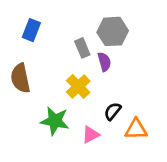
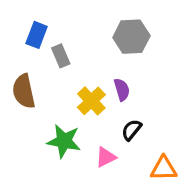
gray rectangle: (82, 48) -> (61, 56), moved
purple semicircle: (104, 62) -> (122, 90), moved
orange triangle: (136, 129) -> (164, 168), moved

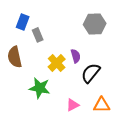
gray hexagon: (131, 37) -> (95, 24), moved
black semicircle: (131, 130) -> (91, 73), moved, size x1.5
pink triangle: (106, 157) -> (73, 105), moved

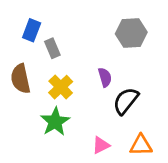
yellow cross: (57, 63) -> (61, 87), moved
green star: (40, 88) -> (55, 122), turned 30

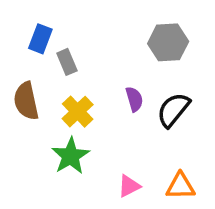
black semicircle: (126, 101) -> (173, 110), moved

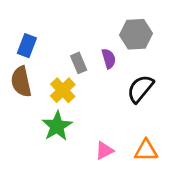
blue rectangle: (40, 39) -> (27, 46), moved
gray rectangle: (67, 62) -> (79, 63), moved
purple semicircle: (134, 99) -> (109, 59), moved

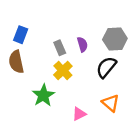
gray hexagon: (136, 34) -> (115, 39), moved
yellow cross: (63, 90) -> (63, 70), moved
orange triangle: (146, 151) -> (111, 103), moved, turned 42

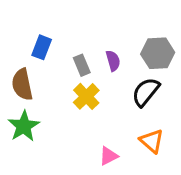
blue rectangle: (21, 35) -> (42, 47), moved
green star: (43, 95) -> (24, 126), moved

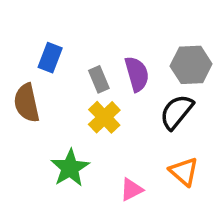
purple semicircle: (113, 61) -> (137, 74), size x1.4
green star: (24, 126) -> (70, 168), moved

